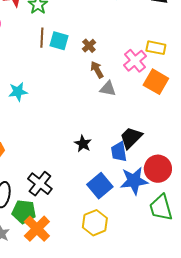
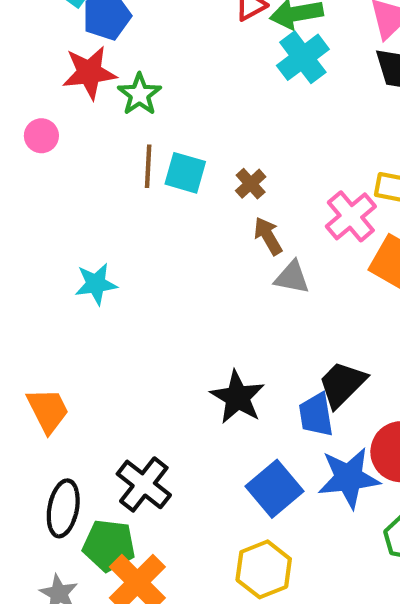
black star: (83, 144) -> (238, 397), size x1.4

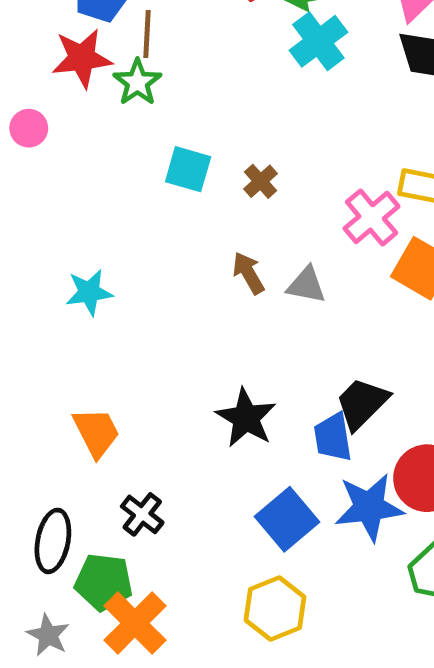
brown line: (148, 166) -> (147, 34), moved
brown arrow: (268, 236) -> (248, 273), moved
orange trapezoid: (48, 410) -> (96, 432), moved
black cross: (144, 484) -> (142, 514), size x0.7

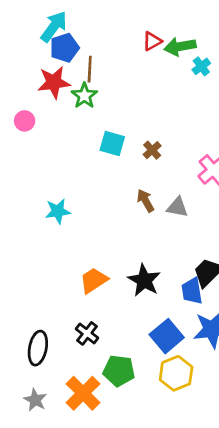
cyan cross: (318, 41) -> (201, 66), moved, size x0.6
orange trapezoid: (96, 432) -> (94, 280), moved, turned -96
green pentagon: (104, 582) -> (119, 371), moved
yellow hexagon: (275, 609) -> (176, 373), moved

